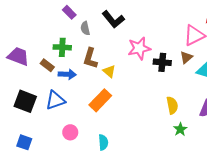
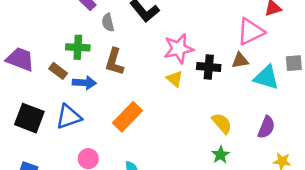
brown triangle: (186, 57) -> (240, 60), turned 32
yellow triangle: (109, 71) -> (175, 79), moved
yellow semicircle: (172, 105) -> (222, 123), turned -30
green star: (180, 129) -> (220, 155), moved

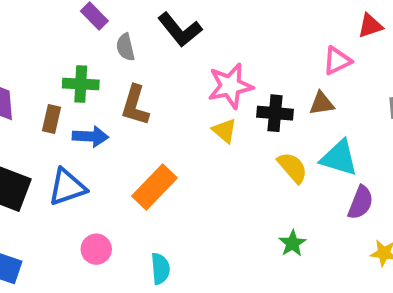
pink triangle: (251, 32) -> (337, 61), size x0.7
brown rectangle: (58, 71) -> (52, 119), turned 66
cyan triangle: (266, 77) -> (339, 158), moved
yellow semicircle: (222, 123) -> (292, 168), moved

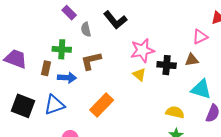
brown L-shape: (135, 105) -> (91, 61), turned 60
yellow semicircle: (292, 168) -> (175, 112), moved, turned -36

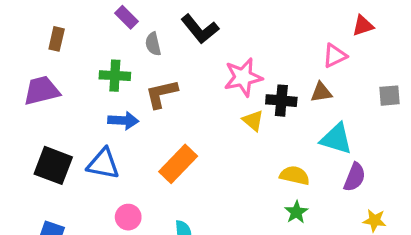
purple trapezoid: (16, 59) -> (42, 91), turned -35
brown rectangle: (46, 68) -> (57, 39), moved
yellow triangle: (139, 74) -> (253, 121), moved
blue triangle: (54, 105) -> (103, 164), turned 30

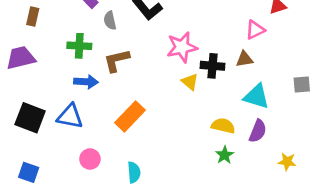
gray square: (390, 96) -> (302, 84), moved
purple semicircle: (355, 177) -> (258, 131), moved

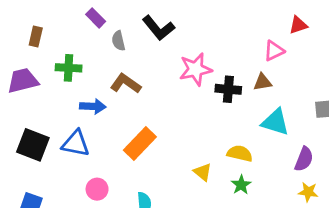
green cross: (79, 46) -> (69, 68), moved
brown L-shape: (117, 60) -> (126, 84), turned 48
yellow triangle: (190, 82) -> (203, 172), moved
purple semicircle: (258, 131) -> (304, 159), moved

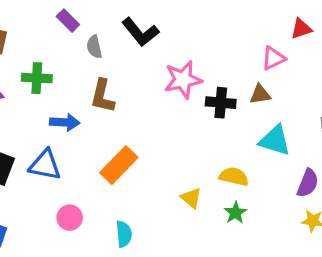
brown L-shape: (126, 84) -> (102, 96), turned -112

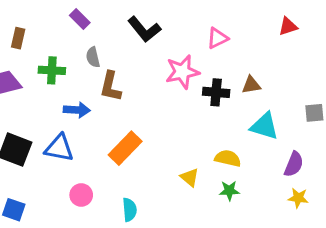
gray semicircle: (94, 47) -> (93, 57), moved
pink triangle: (273, 58) -> (218, 38), moved
green star: (236, 213) -> (229, 191), turned 30

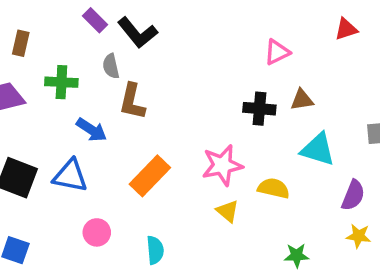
black L-shape: (144, 29) -> (137, 33), moved
pink triangle: (218, 38) -> (277, 52), moved
pink star: (182, 72) -> (222, 165), moved
blue arrow: (77, 110) -> (91, 130), turned 30
green star: (229, 191) -> (297, 255), moved

